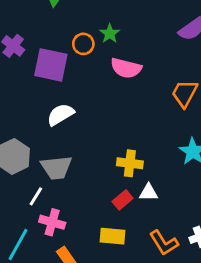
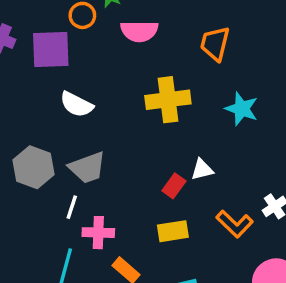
white semicircle: (60, 114) -> (76, 104), turned -108
yellow cross: (130, 163) -> (168, 100), moved, size x1.4

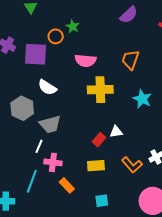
pink semicircle: (139, 31) -> (85, 61), moved
gray hexagon: (34, 167) -> (22, 108), moved

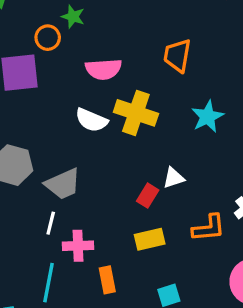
white semicircle: (47, 87) -> (91, 120), moved
yellow cross: (100, 90) -> (136, 113), turned 30
cyan star: (142, 99) -> (208, 117), turned 30
orange L-shape: (132, 165) -> (209, 228), turned -45
orange rectangle: (67, 185) -> (107, 280), turned 42

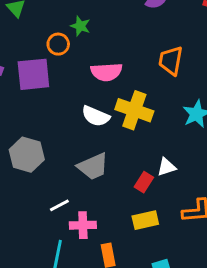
gray trapezoid: (63, 184) -> (93, 166), moved
white line: (51, 223) -> (59, 205), turned 48

